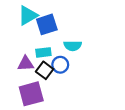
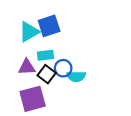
cyan triangle: (28, 15) -> (29, 32), moved
cyan semicircle: (73, 46) -> (76, 76), moved

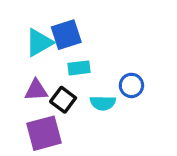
cyan rectangle: (46, 55) -> (79, 68), moved
blue circle: (63, 68) -> (131, 85), moved

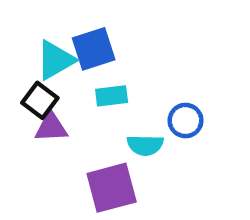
black square: (63, 100) -> (40, 100), moved
purple square: (44, 133) -> (112, 188), moved

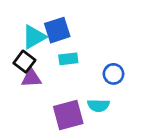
cyan semicircle: (145, 145) -> (98, 105), moved

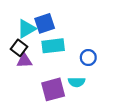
cyan rectangle: (68, 59) -> (53, 46), size x1.5

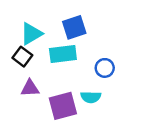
blue square: (45, 23) -> (74, 27), moved
purple triangle: (24, 61) -> (30, 88), moved

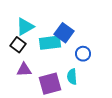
blue square: (74, 27) -> (64, 33), moved, turned -36
cyan semicircle: (91, 97) -> (72, 77), turned 84

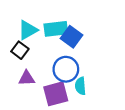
cyan rectangle: (50, 43) -> (56, 29), moved
blue circle: (83, 54) -> (66, 69), moved, size x1.5

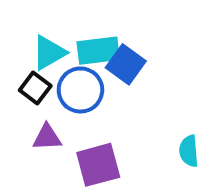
blue circle: (66, 69) -> (80, 90), moved
cyan semicircle: (80, 86) -> (189, 151), moved

